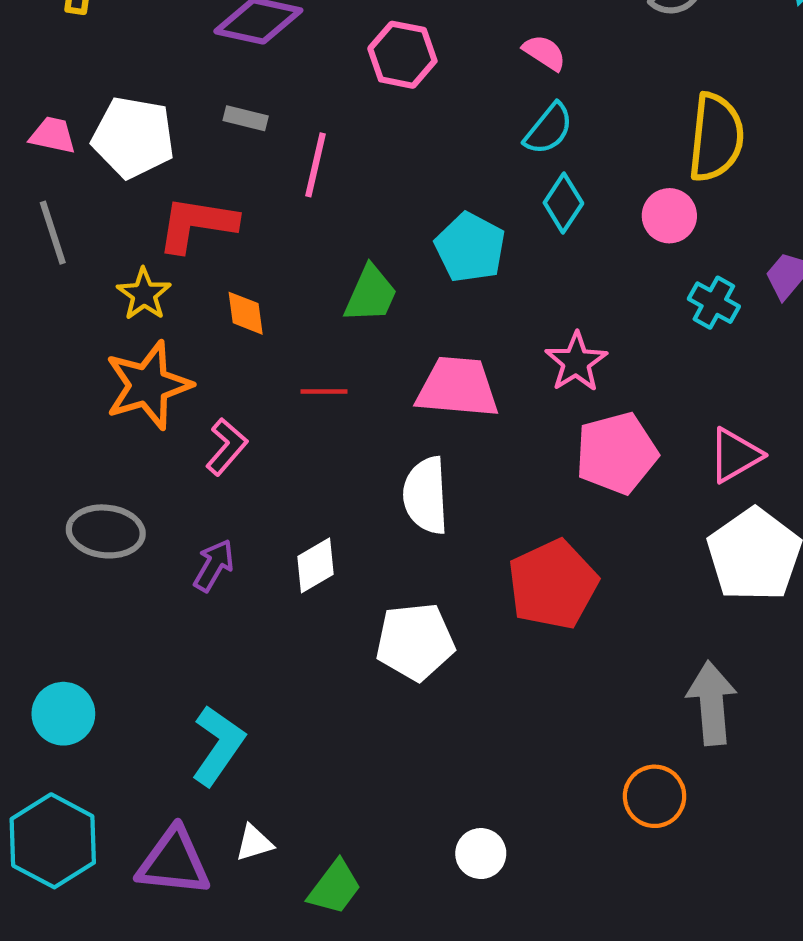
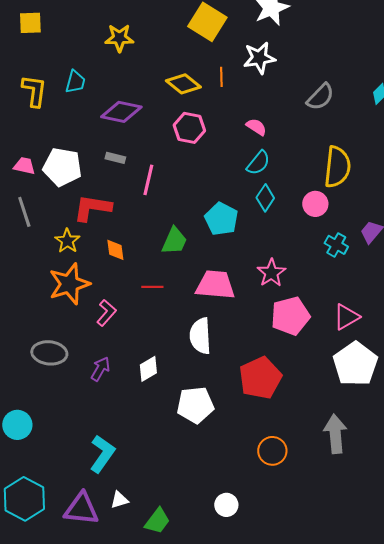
cyan circle: (63, 714) -> (17, 425), moved
orange circle: (655, 796) -> (272, 451), moved

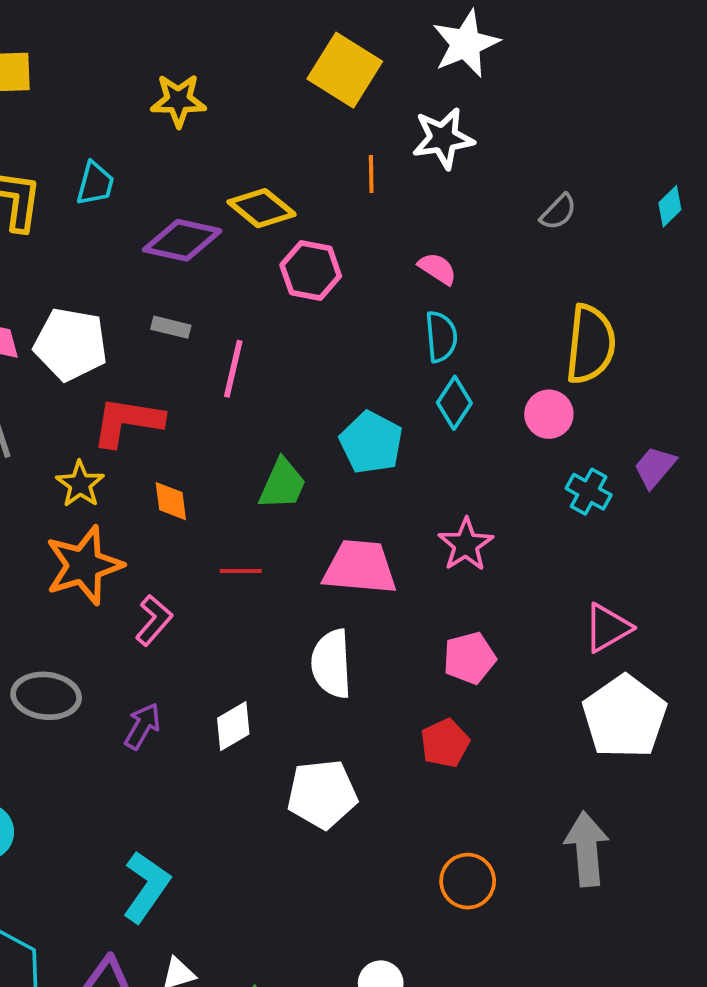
yellow diamond: (183, 84) -> (262, 208), moved
gray semicircle: (320, 97) -> (558, 212), size x0.7
cyan semicircle: (258, 163) -> (441, 337), turned -44
pink pentagon: (290, 316) -> (470, 658), moved, size x0.7
red pentagon: (260, 378) -> (445, 743), size x0.6

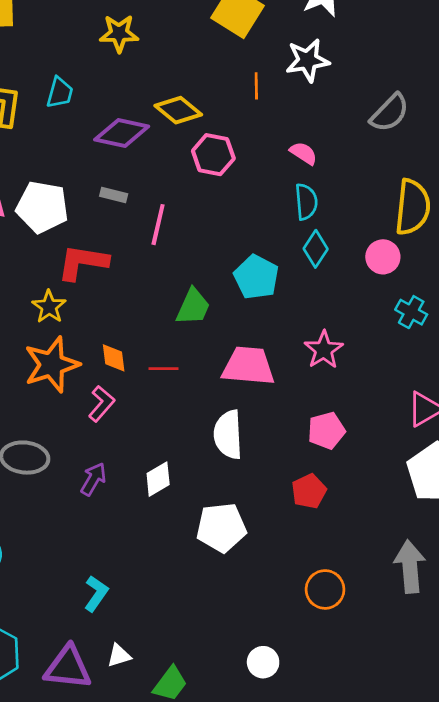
gray semicircle: (558, 212) -> (390, 113), size x1.5
orange diamond: (171, 501) -> (114, 358), moved
cyan L-shape: (146, 887) -> (96, 594), size x0.7

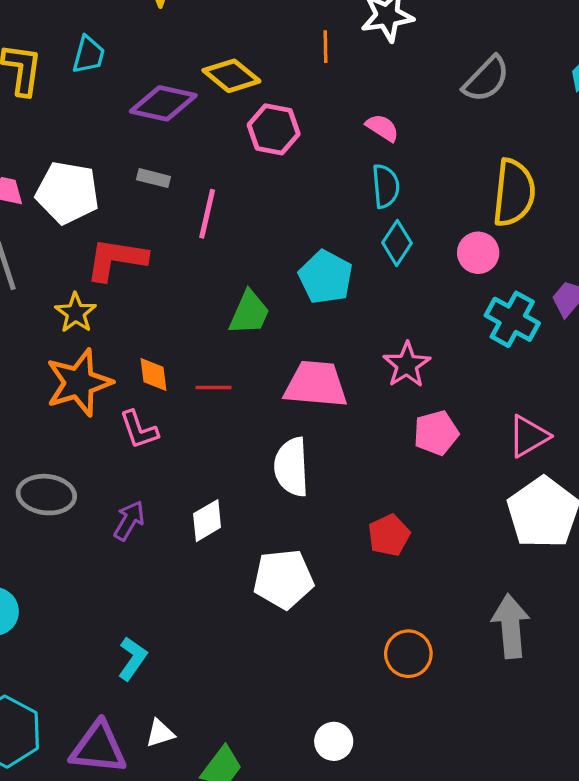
cyan cross: (411, 312) -> (512, 319), size x1.4
pink L-shape: (102, 404) -> (139, 430), turned 120
pink pentagon: (326, 431) -> (436, 433), moved

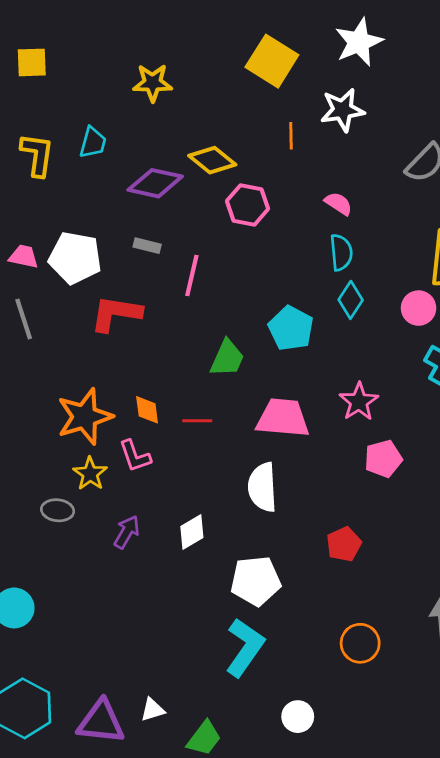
yellow star: (76, 313) -> (90, 474), moved
gray ellipse: (46, 495) -> (58, 510), size x0.7
cyan L-shape: (132, 659) -> (245, 647), moved, size x1.6

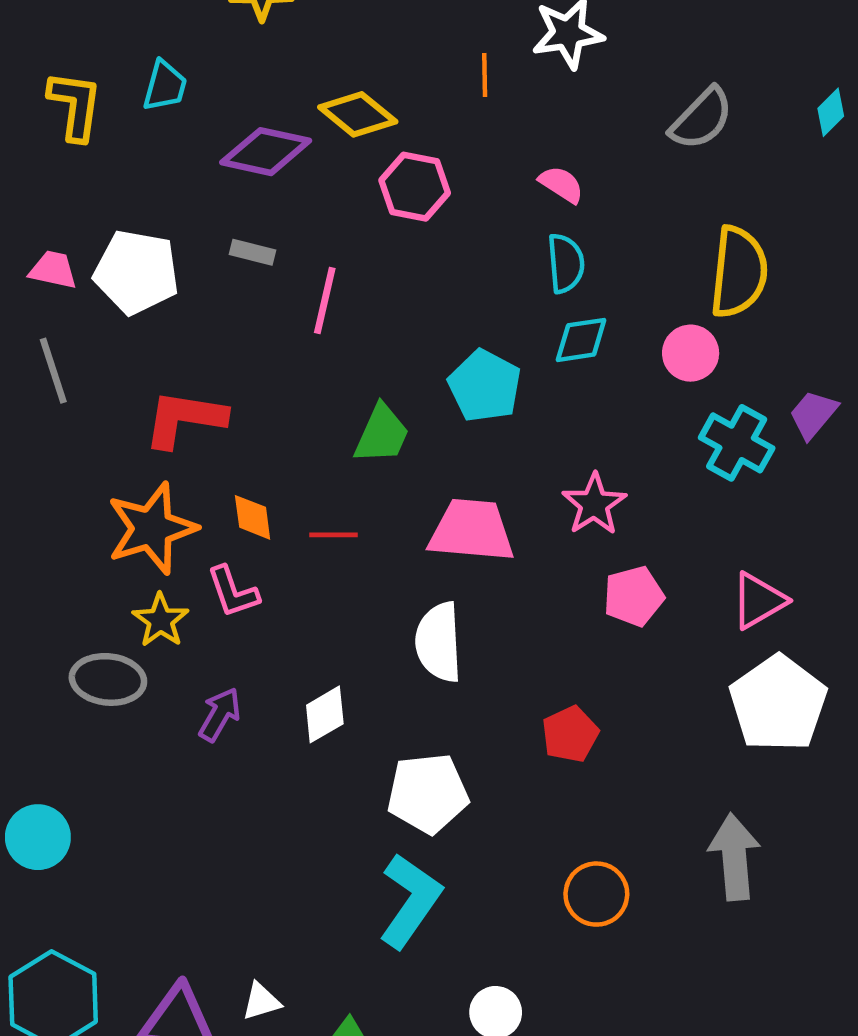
cyan diamond: (351, 300) -> (581, 340), turned 48
red L-shape: (116, 313) -> (185, 419), moved
gray ellipse: (58, 510) -> (108, 679), size x1.4

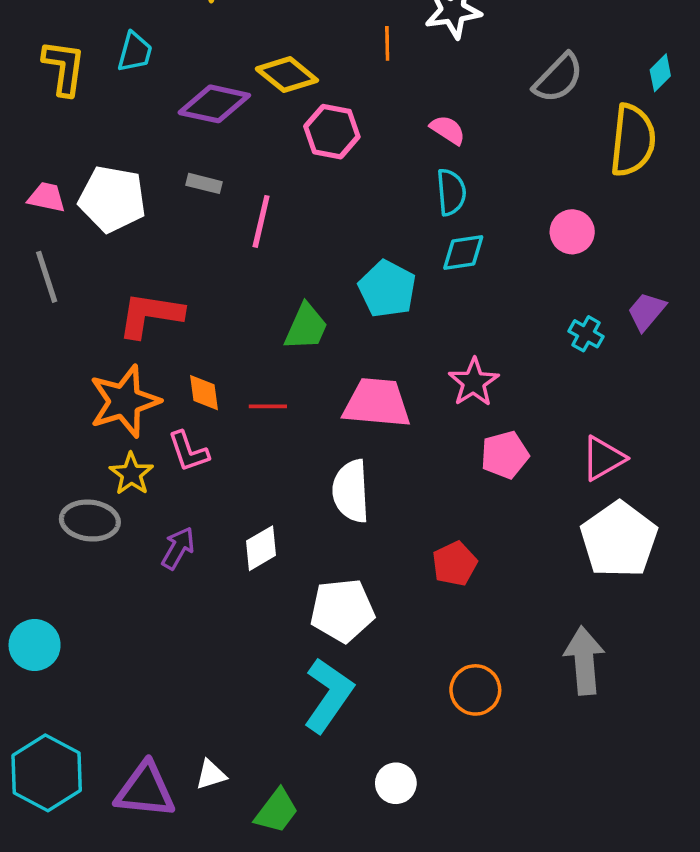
yellow semicircle: (739, 272) -> (633, 140), moved
pink circle: (691, 353) -> (572, 232), moved
cyan cross: (737, 443) -> (586, 334), size x0.6

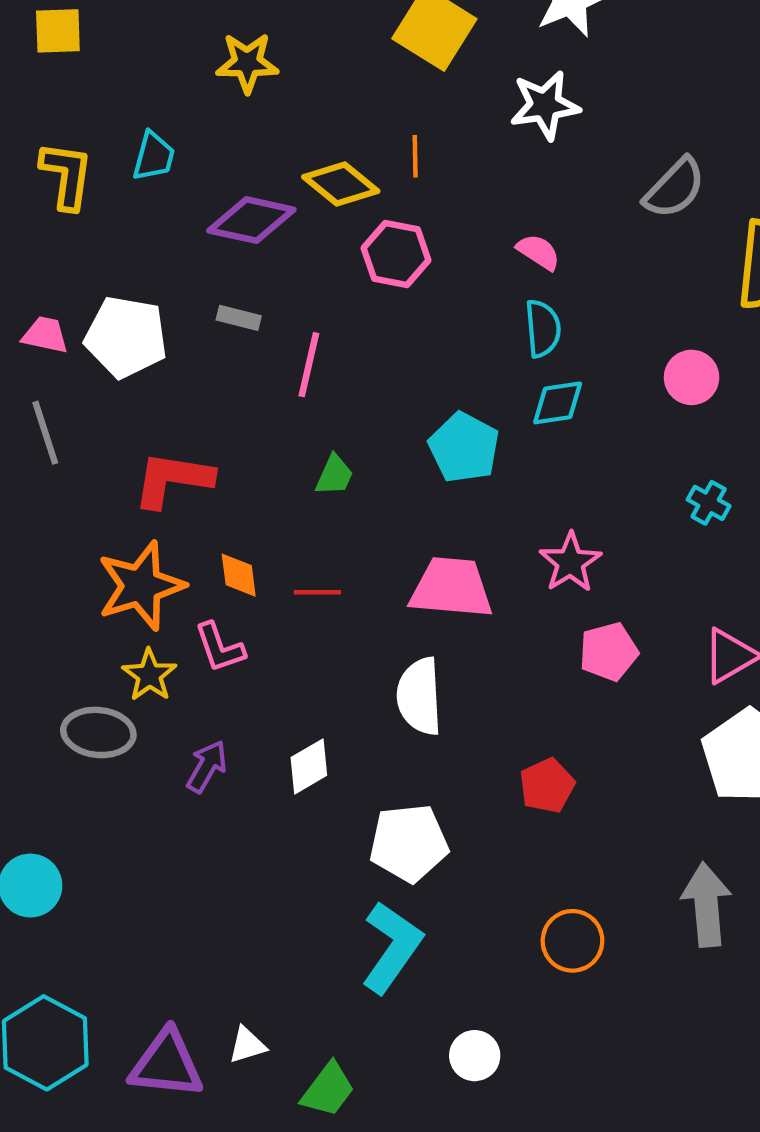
orange line: (387, 43) -> (415, 156), moved
green trapezoid: (306, 327) -> (334, 475), moved, size x0.7

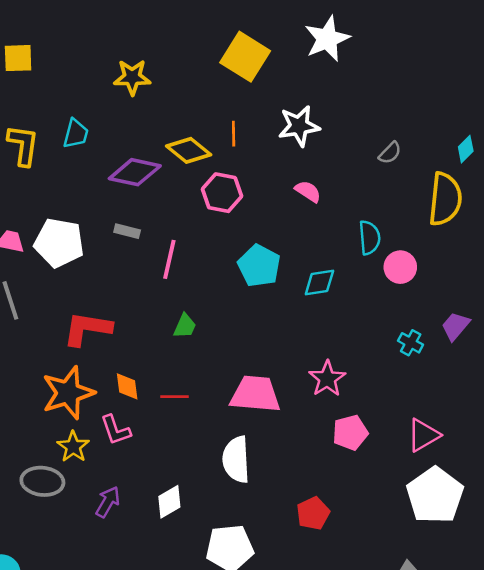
white star: (545, 105) -> (299, 126), moved
gray semicircle: (675, 188) -> (390, 153), size x0.6
cyan semicircle: (543, 328) -> (370, 238), moved
cyan pentagon: (464, 448) -> (259, 266), moved

